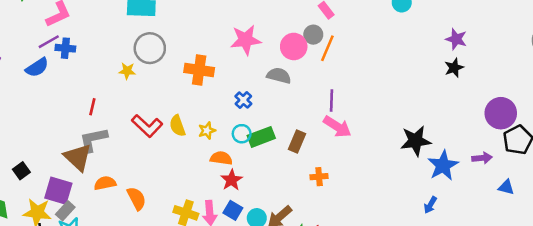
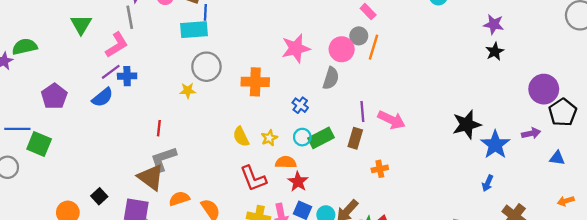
gray semicircle: (279, 76) -> (331, 78), turned 100
purple line: (331, 101) -> (362, 111), moved
red L-shape: (147, 126) -> (253, 178), moved, turned 32

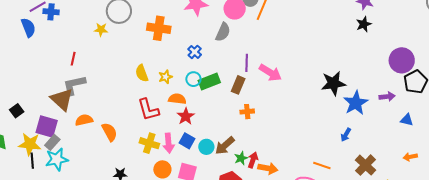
blue semicircle: (103, 97) -> (28, 28), turned -78
orange cross: (380, 169) -> (247, 112), moved

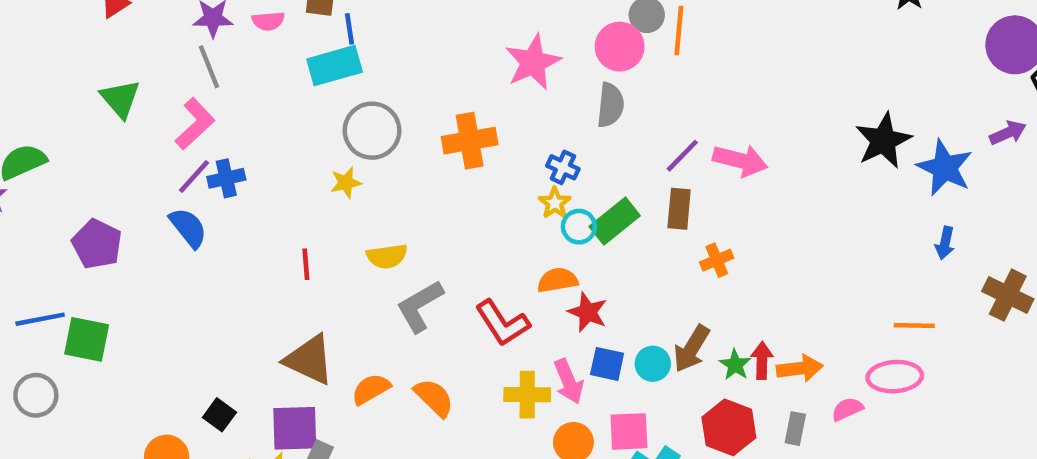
purple line: (247, 63) -> (682, 156), turned 60
yellow semicircle: (142, 73) -> (387, 256), moved, turned -60
yellow star: (165, 77) -> (555, 203), moved
gray L-shape: (74, 85) -> (420, 306), moved

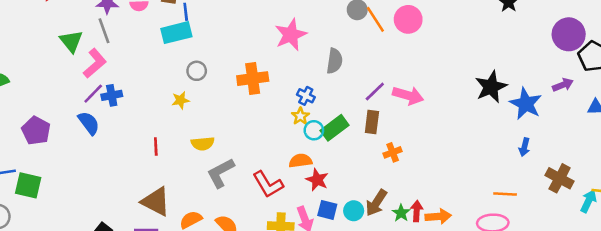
orange line: (679, 31) -> (375, 19), turned -40
pink circle: (620, 47) -> (408, 19), moved
green triangle: (120, 99) -> (71, 41), moved
gray circle: (372, 131) -> (197, 71), size x0.6

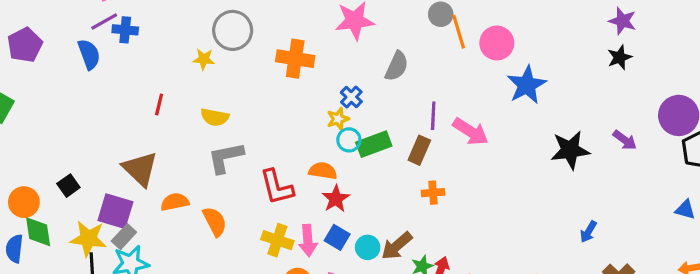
gray circle: (197, 71) -> (233, 30), size x1.6
purple arrow: (563, 85) -> (625, 140), moved, turned 42
purple line: (375, 92) -> (433, 116), turned -60
blue star: (526, 104) -> (527, 85), moved

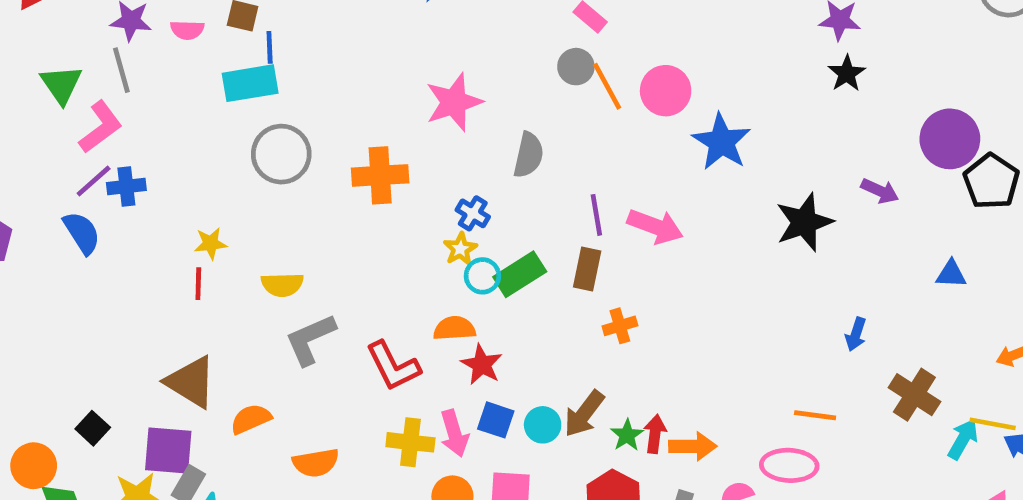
yellow star: (204, 59) -> (211, 243), moved
blue triangle: (685, 210) -> (951, 274), moved
orange semicircle: (215, 222) -> (316, 463), moved, turned 120

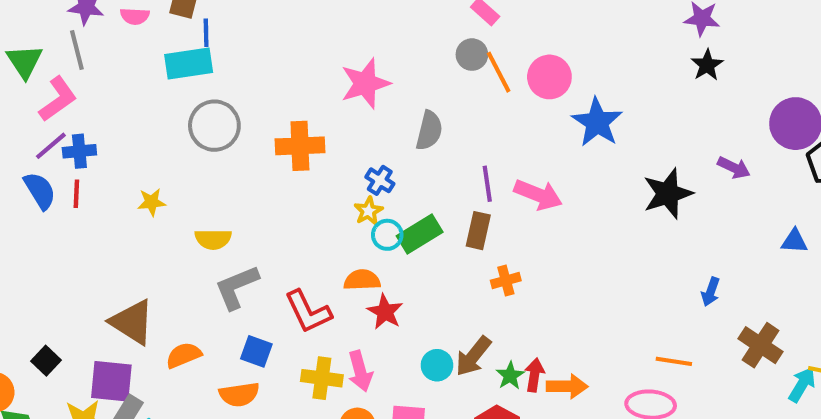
red line: (198, 284) -> (76, 194), moved
blue square: (496, 420) -> (256, 351), moved

